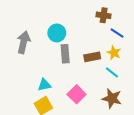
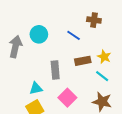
cyan circle: (57, 33) -> (39, 34), moved
blue line: (117, 33) -> (74, 35), moved
gray rectangle: (65, 54) -> (55, 70), moved

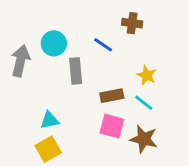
brown rectangle: (83, 61) -> (112, 96), moved
gray rectangle: (55, 70) -> (76, 71), moved
pink square: (67, 98) -> (112, 126), moved, turned -30

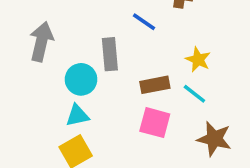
cyan circle: (54, 43) -> (81, 79), moved
brown star: (144, 139) -> (214, 139), moved

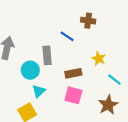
cyan line: (194, 94) -> (114, 80), moved
cyan triangle: (77, 115) -> (39, 91), moved, turned -32
brown star: (214, 139) -> (108, 105), turned 30

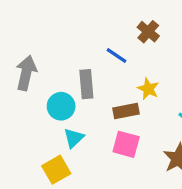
brown cross: (88, 21) -> (148, 32), turned 32
yellow star: (99, 59) -> (148, 89), moved

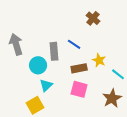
blue line: (117, 55) -> (74, 44), moved
gray arrow: (26, 73) -> (16, 44), turned -30
yellow star: (148, 89) -> (99, 60), moved

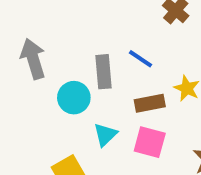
cyan triangle: (46, 85) -> (105, 135), moved

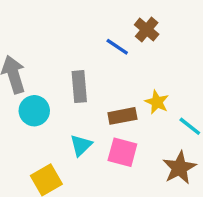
blue line: (140, 59) -> (117, 47), moved
cyan circle: (74, 98) -> (34, 111), moved

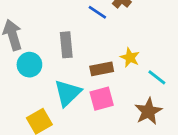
cyan triangle: (81, 145) -> (68, 93), size x1.5
pink square: (122, 152) -> (102, 99), turned -30

